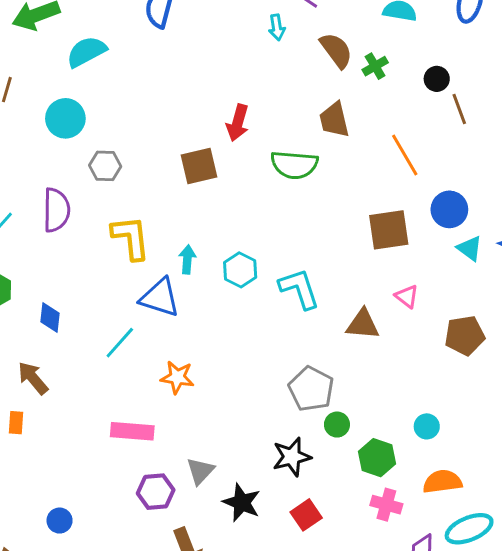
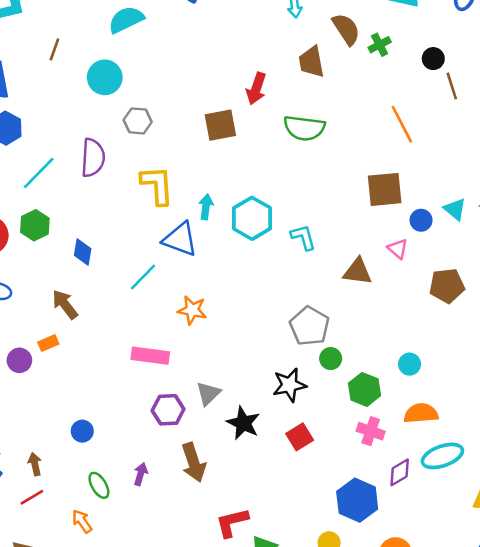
brown trapezoid: (334, 120) -> (311, 62), moved
blue circle: (449, 209) -> (421, 220), moved, size x0.7
cyan hexagon: (240, 270) -> (252, 218), size x1.4
cyan L-shape: (299, 289) -> (303, 237), size x0.7
orange rectangle: (16, 423) -> (48, 343), turned 60

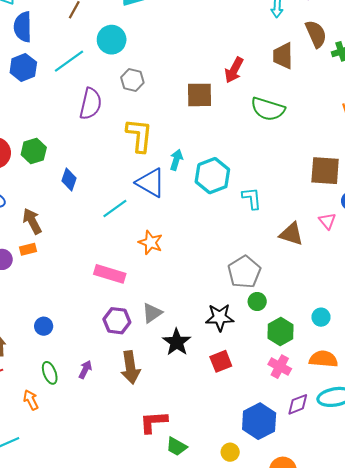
cyan line: (39, 173) -> (69, 61), moved
brown arrow: (65, 305) -> (32, 221), moved

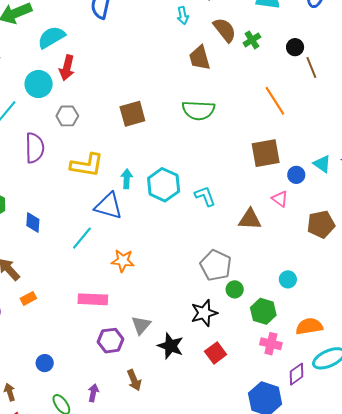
red arrow: (234, 70) -> (67, 68), moved
yellow L-shape: (139, 135) -> (87, 165), turned 108
orange rectangle: (28, 249) -> (28, 298), moved
cyan circle: (321, 317) -> (288, 279), moved
brown arrow: (130, 367) -> (134, 380), size x0.7

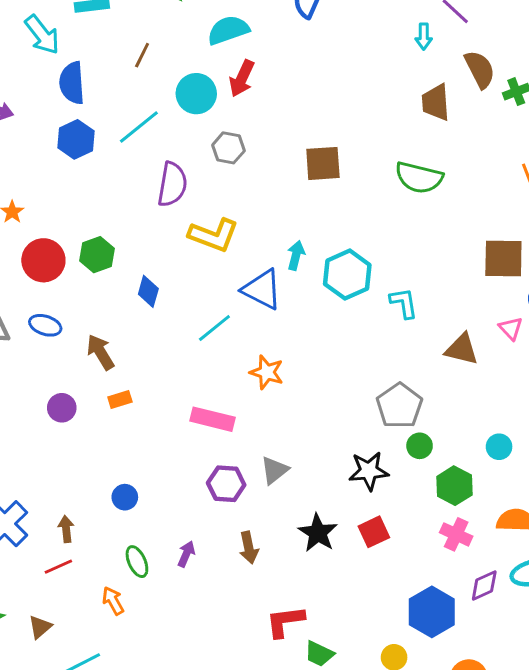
yellow L-shape: (87, 165) -> (214, 235), moved
black star: (171, 346) -> (318, 533), moved

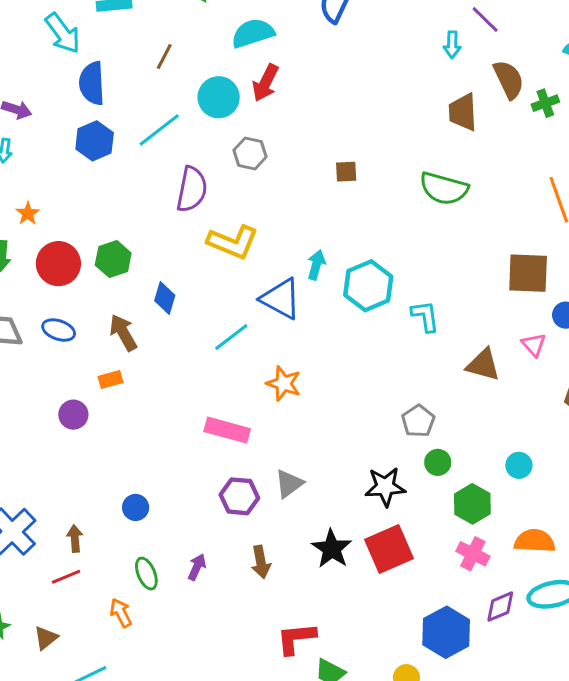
brown square: (323, 163) -> (346, 172), size x0.6
brown arrow: (100, 352) -> (123, 333), moved
orange rectangle: (120, 399) -> (110, 379), moved
gray pentagon: (399, 406) -> (418, 421), size x0.7
red square: (374, 532) -> (389, 549), size x1.5

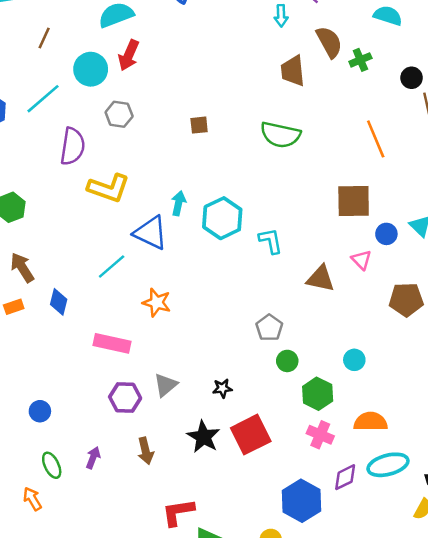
blue diamond: (165, 298) -> (59, 302), moved
black star: (385, 487) -> (222, 388), moved, size x0.6

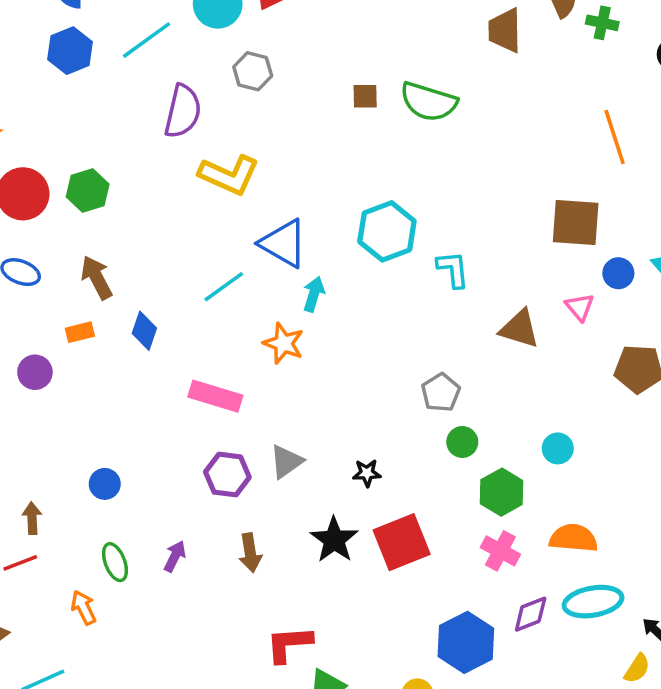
green cross: (360, 60) -> (602, 23), turned 30
green semicircle: (280, 135) -> (429, 102), moved
cyan arrow: (178, 203) -> (314, 294), moved

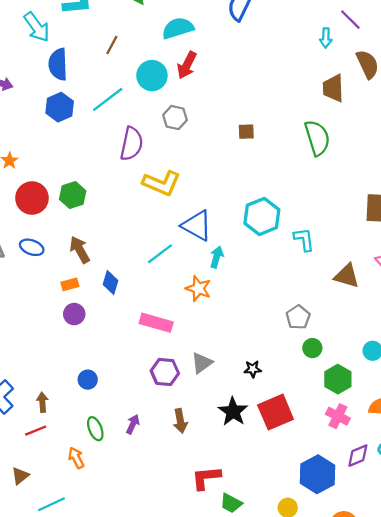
green semicircle: (429, 102) -> (317, 138), moved, turned -123
purple circle: (35, 372) -> (74, 314), moved

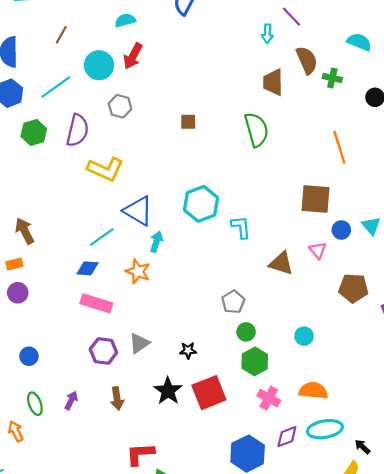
cyan semicircle: (178, 28) -> (125, 20), size x0.7
green hexagon: (73, 195) -> (34, 133), moved
blue diamond: (110, 283) -> (87, 268), moved, turned 75
green hexagon: (338, 379) -> (255, 361), moved

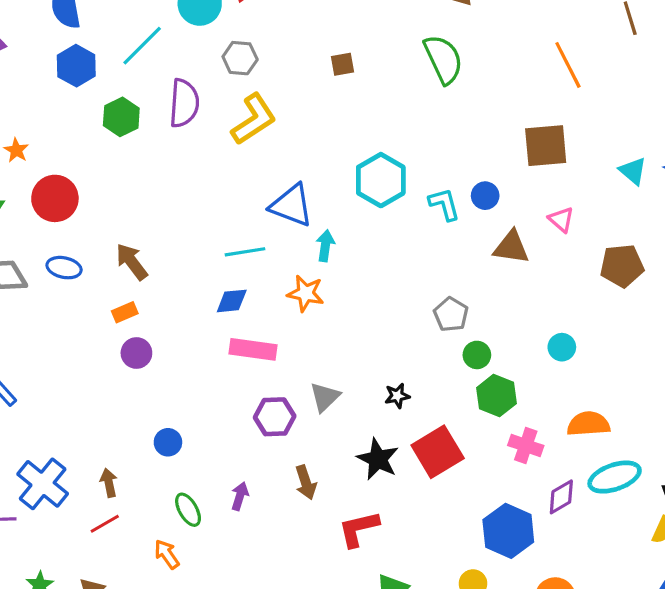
yellow L-shape: (105, 169) -> (254, 119), moved, turned -48
blue circle: (341, 230) -> (485, 196), moved
cyan line: (102, 237) -> (245, 252), turned 36
red L-shape: (140, 454) -> (359, 529), moved

